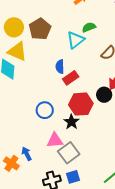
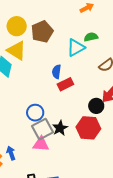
red hexagon: (81, 104) -> (88, 128), moved
gray square: (69, 153) -> (43, 129), moved

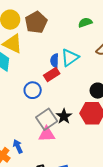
cyan triangle: (76, 48) -> (70, 58), moved
red rectangle: (65, 84) -> (52, 74), moved
blue circle: (35, 113) -> (33, 90), moved

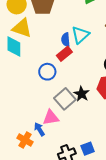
pink triangle: (47, 134) -> (51, 118), moved

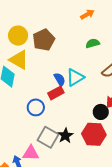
blue semicircle: (66, 40) -> (60, 79), turned 144
gray square: (65, 99) -> (48, 137), turned -30

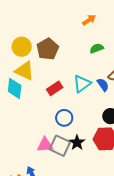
blue semicircle: (60, 79) -> (103, 85), moved
red rectangle: (56, 93) -> (55, 88), moved
blue circle: (36, 107) -> (64, 118), moved
pink triangle: (31, 153) -> (45, 145), moved

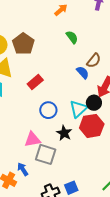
green semicircle: (97, 48) -> (72, 37), turned 80
cyan triangle: (82, 84) -> (78, 109), moved
gray square: (60, 146) -> (46, 154), moved

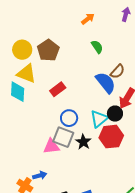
blue semicircle: (83, 72) -> (106, 83), size x1.6
gray square: (46, 154) -> (63, 137), moved
blue arrow: (23, 169) -> (40, 175), turned 104

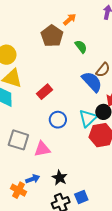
brown pentagon: (48, 50) -> (52, 36), moved
gray square: (63, 137) -> (18, 140), moved
black star: (83, 142) -> (60, 178), moved

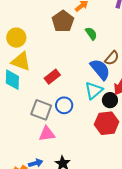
cyan triangle: (88, 118) -> (94, 91), moved
gray square: (18, 140) -> (41, 110), moved

